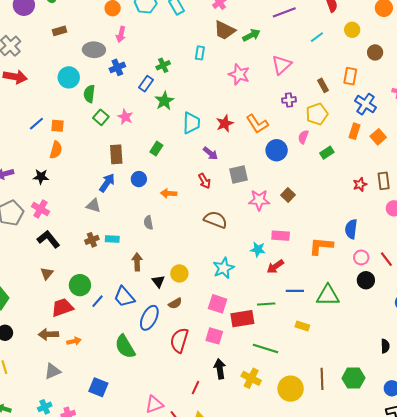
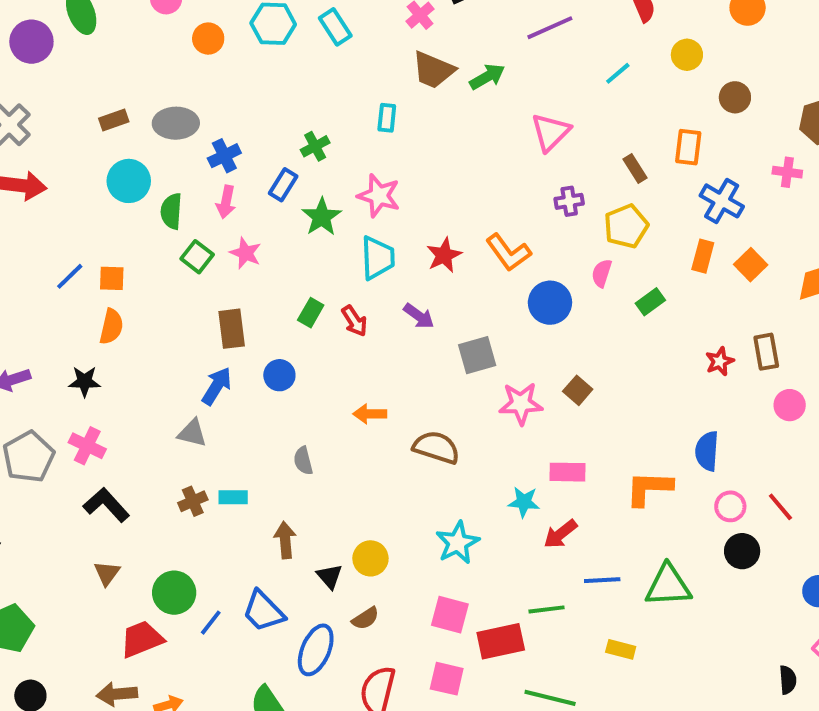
brown rectangle: (60, 31) -> (114, 120), moved
pink arrow: (121, 34) -> (226, 202), moved
pink star: (239, 74) -> (379, 196), moved
red arrow: (204, 181) -> (354, 321), moved
orange arrow: (169, 193) -> (370, 414), moved

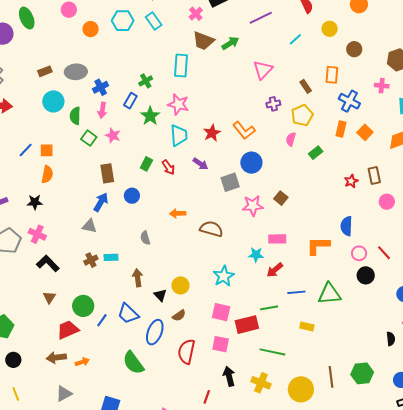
cyan rectangle: (387, 118) -> (181, 65), size x1.6
blue circle: (550, 303) -> (251, 163), moved

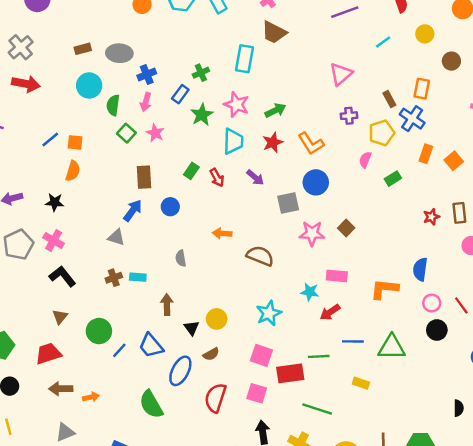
green arrow: (230, 43) -> (275, 110), moved
blue cross: (349, 101) -> (412, 119), moved
red trapezoid: (68, 330) -> (48, 354), moved

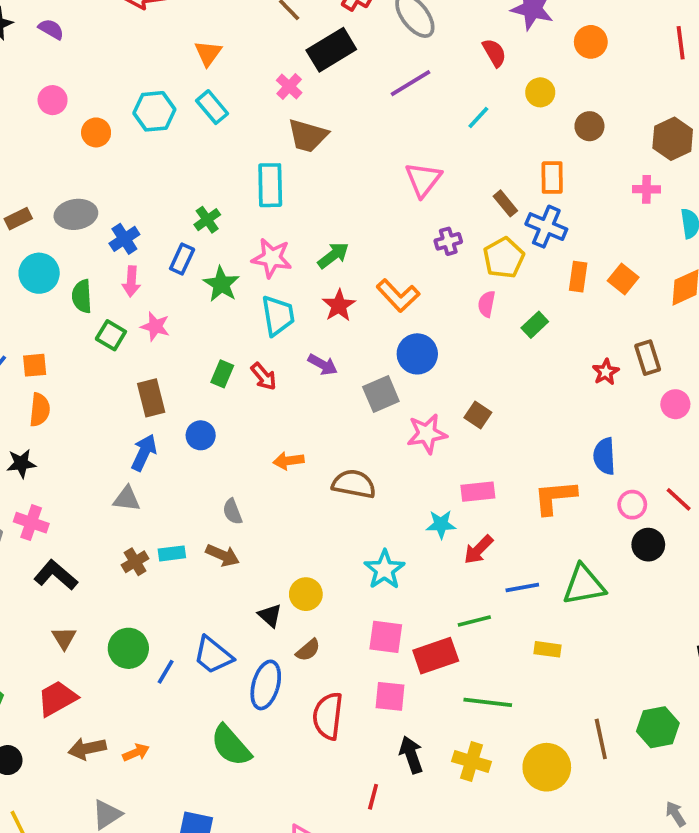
brown arrow: (167, 305) -> (223, 555), moved, turned 126

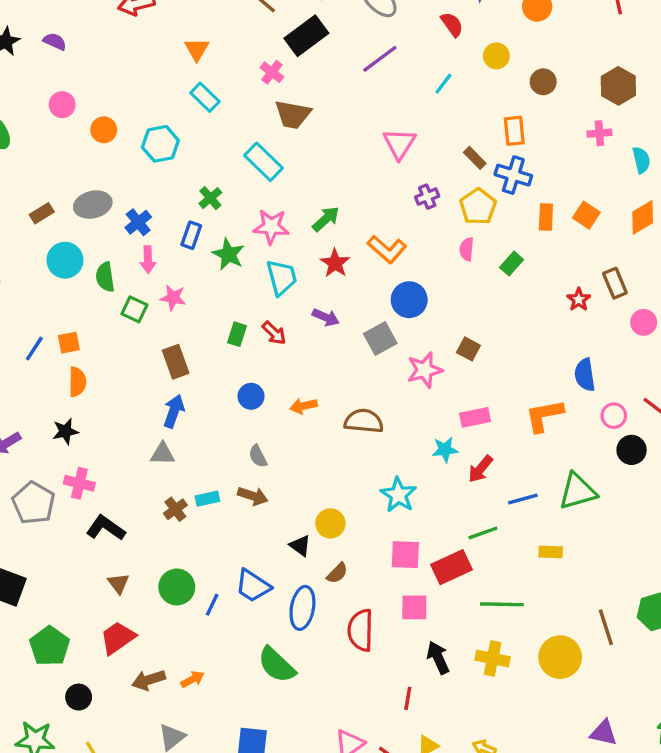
cyan hexagon: (154, 111) -> (160, 144), moved
cyan rectangle: (270, 185) -> (264, 162), turned -39
blue circle: (201, 435) -> (251, 396), moved

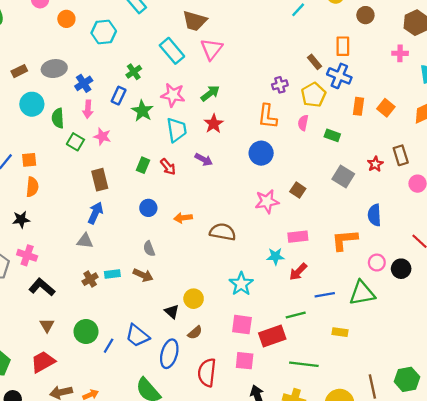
pink triangle: (399, 144) -> (212, 49), moved
orange L-shape: (387, 249) -> (267, 116), moved, turned 50
green rectangle: (512, 264) -> (332, 135), turned 63
gray square: (380, 339) -> (343, 177), moved, turned -35
pink circle: (614, 416) -> (377, 263), moved

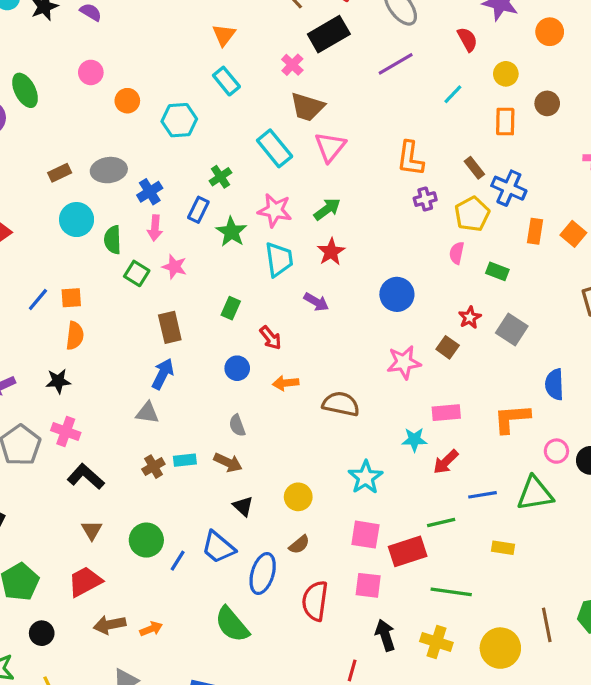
orange rectangle: (343, 46) -> (505, 122), moved
orange L-shape: (267, 116) -> (410, 159), moved
red star: (375, 164) -> (470, 317), moved
red arrow: (168, 167) -> (271, 338), moved
black triangle: (172, 312) -> (243, 506), moved

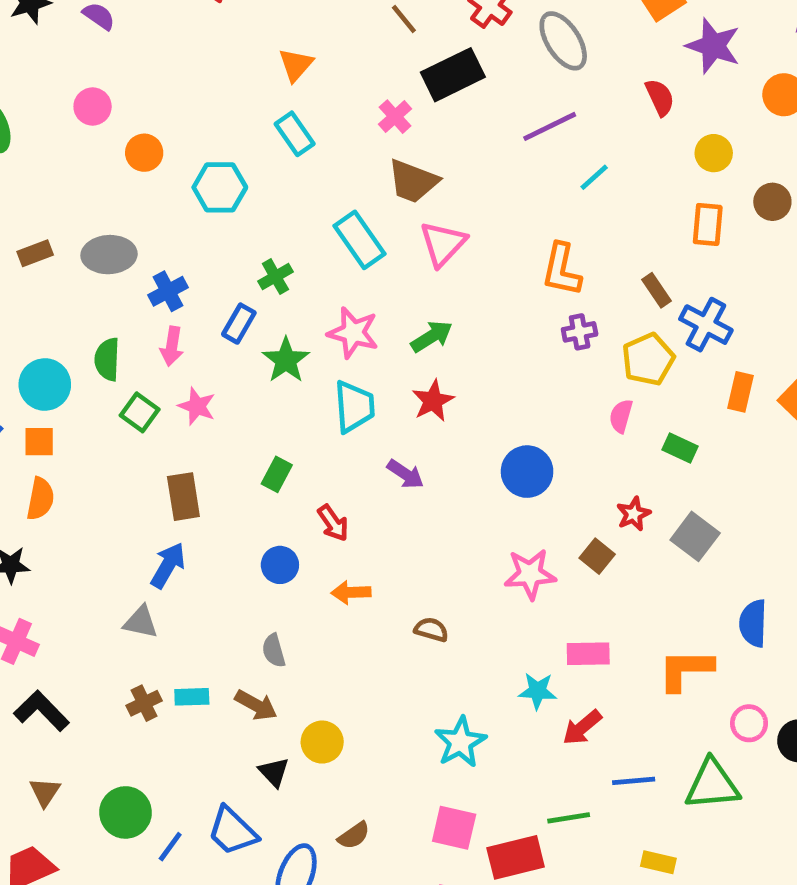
cyan line: (453, 94) -> (594, 177), moved
cyan circle: (77, 220) -> (45, 384), moved
brown semicircle: (341, 404) -> (431, 630), size x0.6
yellow circle: (298, 497) -> (322, 742), moved

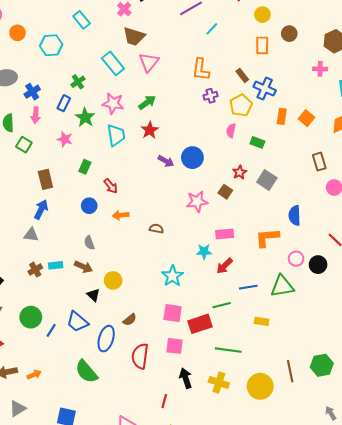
pink star: (197, 406) -> (65, 139), moved
purple arrow: (405, 474) -> (166, 161), moved

